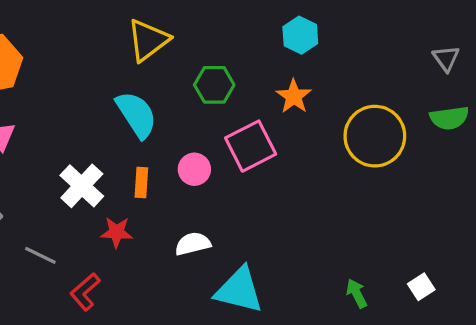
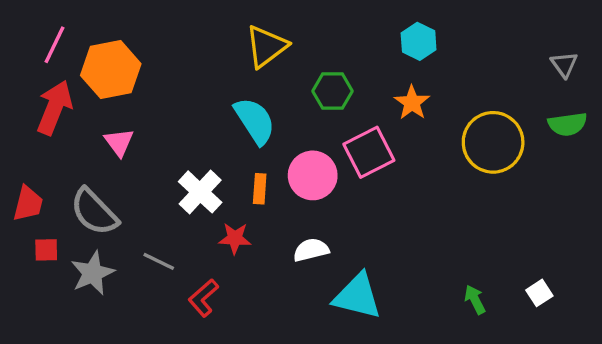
pink circle: (194, 169) -> (313, 175), size x1.5

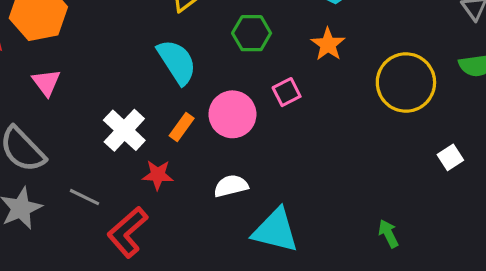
pink square: (369, 152) -> (287, 92), size x0.6
orange rectangle: (260, 189) -> (182, 127), turned 32
white square: (539, 293) -> (450, 157), moved
red L-shape: (203, 298) -> (127, 232), size x1.4

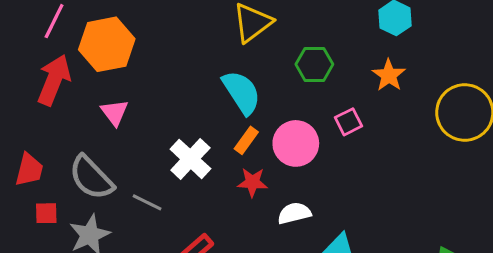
orange rectangle: (182, 127) -> (246, 140), moved
red star: (158, 175) -> (252, 182), moved
gray line: (85, 197) -> (147, 202), moved

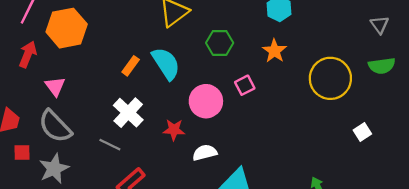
red arrow: (54, 80) -> (28, 54), size x0.7
pink triangle: (114, 112) -> (55, 86), moved
orange rectangle: (246, 140) -> (131, 66), moved
gray line: (147, 202) -> (110, 145), moved

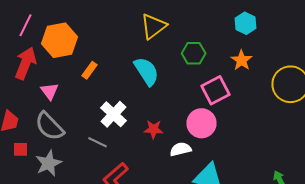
red arrow: (28, 54) -> (26, 63), size x1.4
orange rectangle: (131, 66) -> (90, 70), moved
pink square: (245, 85) -> (216, 90), size x1.6
pink circle: (206, 101) -> (202, 123), moved

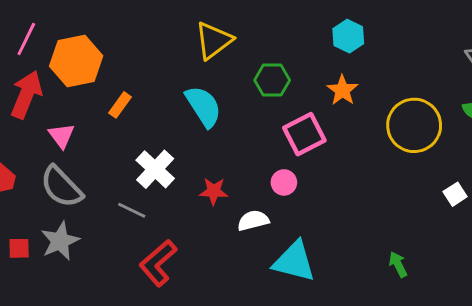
pink circle: (202, 123) -> (284, 182), size x0.6
red square: (20, 149) -> (19, 248), moved

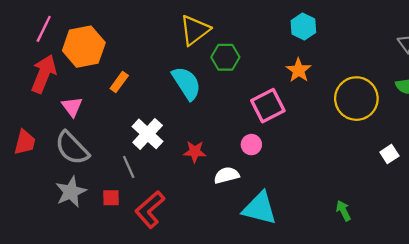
green hexagon: (272, 80) -> (225, 57), moved
gray line: (132, 210) -> (129, 167), turned 40
red square: (19, 248) -> (111, 198), moved

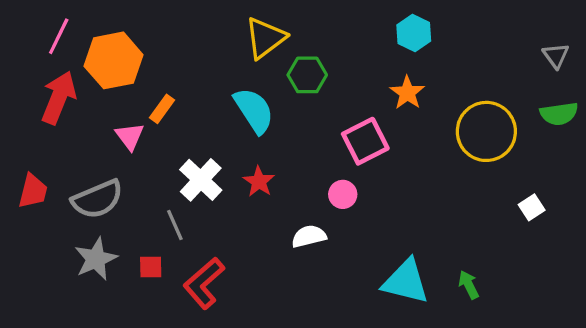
pink triangle: (72, 107) -> (130, 136), moved
gray semicircle: (72, 148) -> (97, 199), turned -69
red star: (195, 152) -> (259, 181), moved, turned 30
cyan triangle: (260, 208) -> (406, 282), moved

